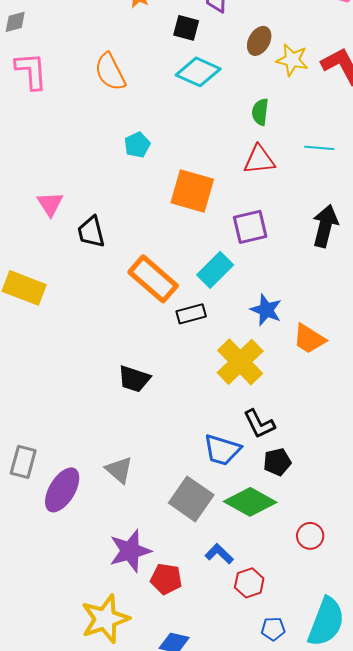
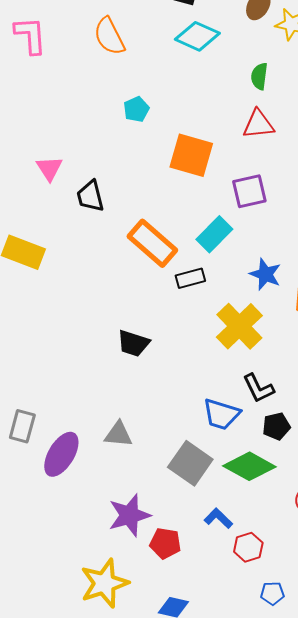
gray triangle: (119, 470) -> (118, 434), turned -36

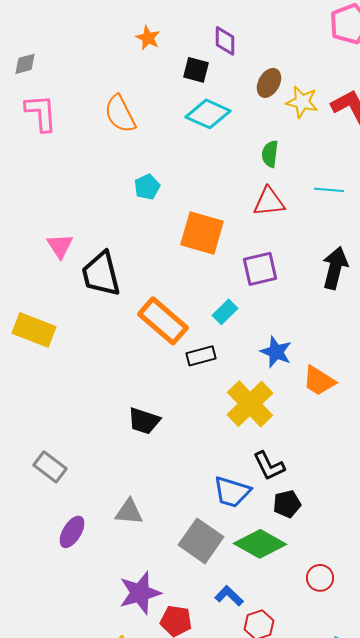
black trapezoid: (90, 196) -> (101, 274), size x1.4
cyan rectangle: (214, 234) -> (225, 312), size x0.7
gray rectangle: (22, 426) -> (50, 467), moved, turned -68
purple ellipse: (61, 454) -> (72, 532), size x0.7

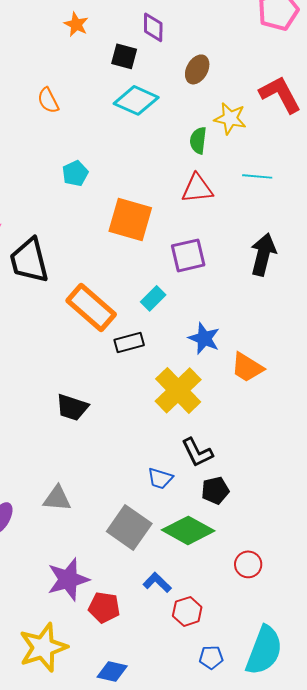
yellow star: (302, 102) -> (230, 118), moved
orange semicircle: (120, 114) -> (48, 100), size x0.7
blue trapezoid: (232, 492) -> (160, 478), size x0.7

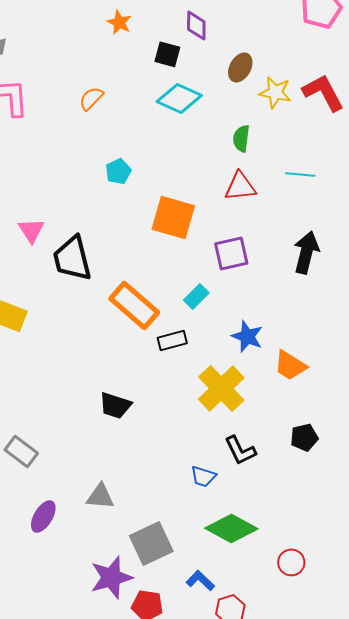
orange semicircle: (48, 100) -> (91, 98), turned 72
yellow star: (230, 118) -> (275, 92), moved
black pentagon: (215, 490) -> (304, 437), moved
gray square: (129, 527) -> (151, 543), moved, turned 30

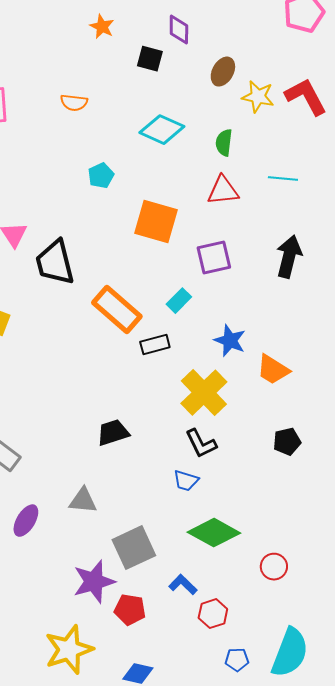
orange semicircle: (91, 98) -> (74, 103), turned -128
cyan diamond: (179, 98) -> (162, 130), moved
black trapezoid: (115, 405) -> (113, 433), moved, turned 144
black L-shape: (240, 450) -> (201, 444), moved

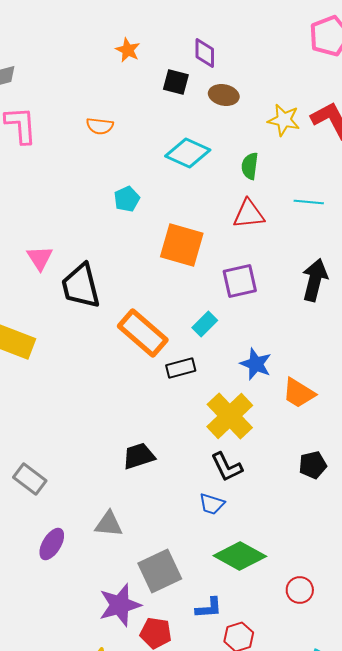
brown ellipse: (223, 72) -> (224, 95), moved, turned 72
blue L-shape: (183, 585) -> (209, 608), turned 132

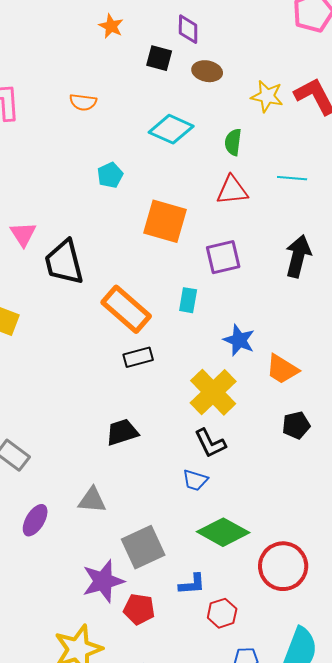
cyan rectangle: (205, 324) -> (188, 300), turned -35
black rectangle: (181, 368) -> (138, 357), moved
black pentagon: (313, 465) -> (296, 425), moved
red circle: (300, 590) -> (283, 566), size x1.8

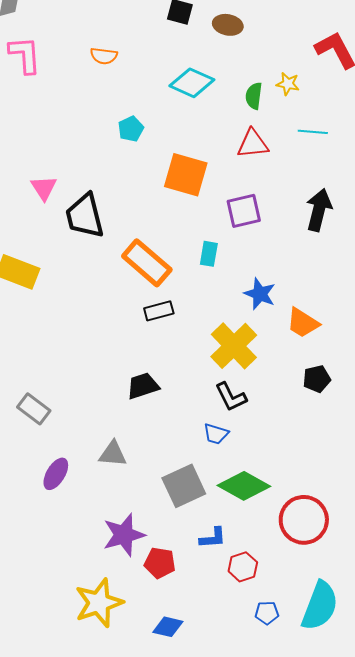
yellow star: (267, 96) -> (288, 84), moved, size x0.7
gray square: (143, 547) -> (184, 486), moved

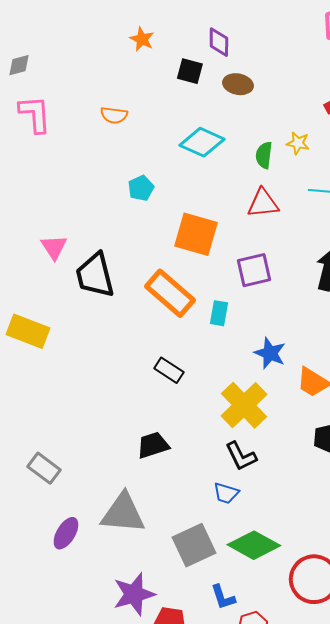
orange rectangle: (147, 263) -> (170, 293), moved
black rectangle: (159, 311) -> (169, 370), turned 48
gray triangle: (113, 454) -> (123, 513), size x1.6
blue L-shape: (213, 538) -> (223, 597), turned 76

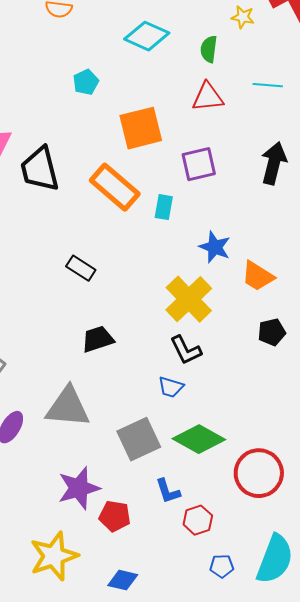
yellow star: (298, 143) -> (243, 17), moved
orange square: (196, 234) -> (141, 128), turned -30
black rectangle: (169, 370) -> (81, 268), moved

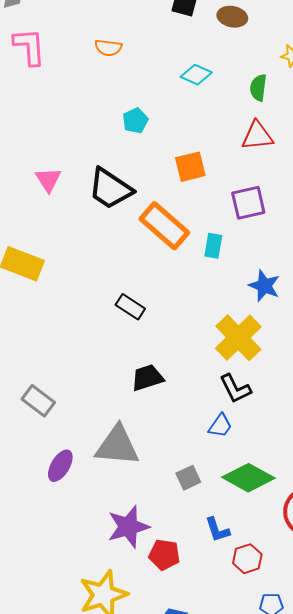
cyan diamond: (147, 36) -> (196, 75), size x0.7
orange square: (141, 128) -> (190, 167), size x0.7
black trapezoid: (40, 169) -> (110, 189), moved, turned -42
blue trapezoid: (171, 387) -> (220, 426), turned -72
gray square: (139, 439) -> (188, 478), size x0.6

